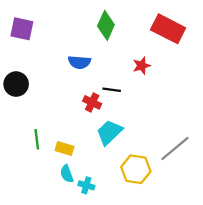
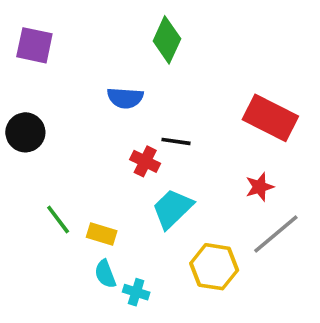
red rectangle: (168, 29) -> (270, 118), moved
red star: (142, 66) -> (260, 187), moved
green line: (37, 139) -> (58, 220), turned -30

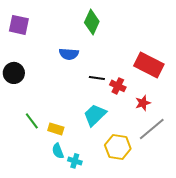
red cross: (145, 161) -> (118, 86), moved

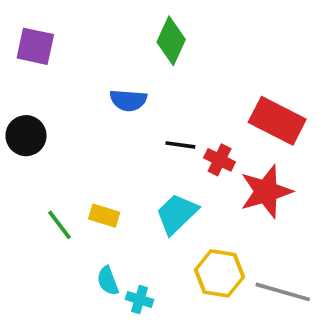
red star: (143, 103) -> (266, 191), size x1.8
yellow rectangle: (56, 129) -> (104, 216), moved
gray line: (152, 129) -> (283, 292), moved, turned 56

